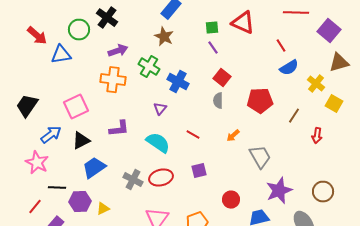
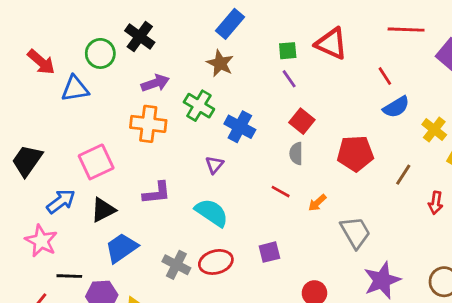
red line: (193, 135) -> (281, 192), moved

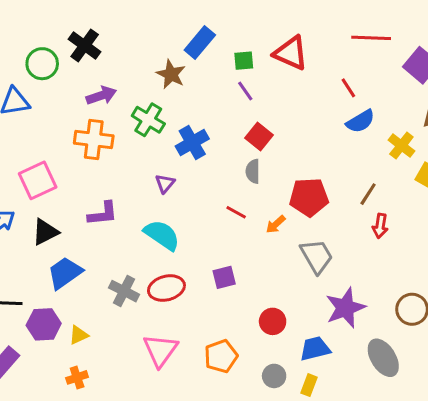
blue rectangle: (230, 24) -> (200, 42), moved
blue cross: (240, 127) -> (192, 142), turned 32
red pentagon: (355, 154) -> (309, 197), moved
red arrow: (436, 203) -> (380, 226), moved

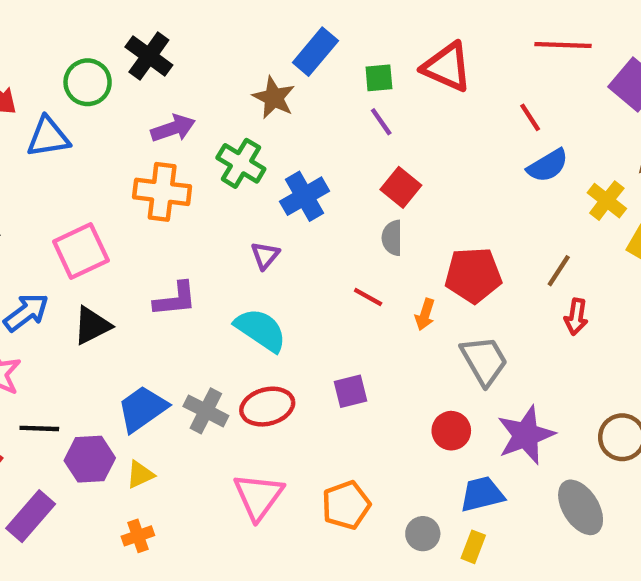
orange arrow: (276, 224) -> (425, 315), turned -30
blue trapezoid: (65, 273) -> (142, 409), moved
red circle: (273, 321) -> (451, 431), moved

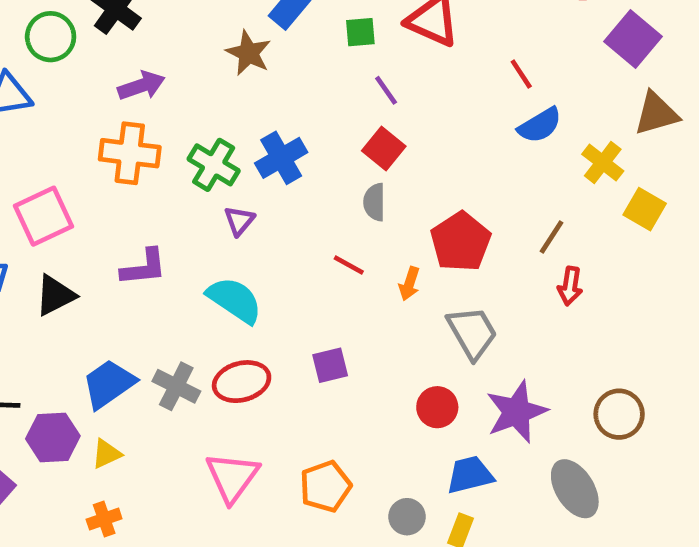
purple line: (381, 122) -> (386, 90), moved
green cross: (241, 163) -> (214, 165), moved
red pentagon: (473, 275) -> (461, 242), turned -30

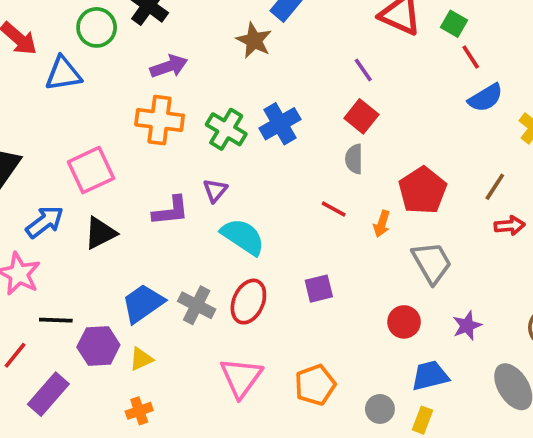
green square: (360, 32) -> (454, 24), moved, turned 35
purple triangle: (239, 221) -> (215, 190), moved
red arrow: (570, 286) -> (510, 226), turned -104
red ellipse: (242, 382) -> (248, 302), turned -51
purple star: (517, 412) -> (467, 326), size x0.6

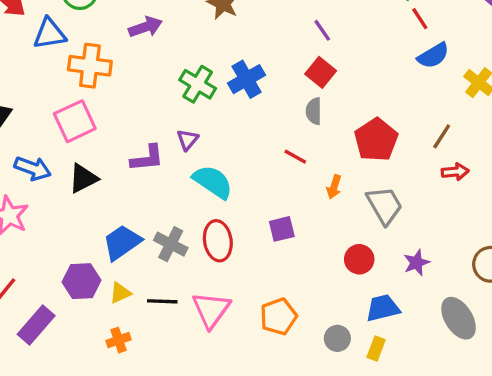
orange cross: (160, 120) -> (90, 66), moved
blue arrow: (45, 222) -> (33, 168), turned 57
orange arrow: (382, 224) -> (334, 187), moved
red ellipse: (248, 302) -> (218, 241), turned -33
black line: (56, 320) -> (162, 301), moved

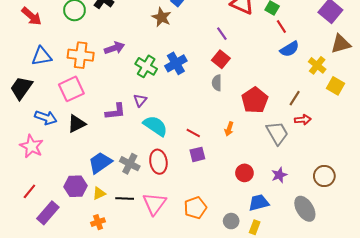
purple arrow: (145, 27) -> (114, 48), moved
blue triangle: (50, 34) -> (42, 56), moved
red line: (295, 157) -> (193, 133), moved
gray trapezoid: (384, 205) -> (277, 133), moved

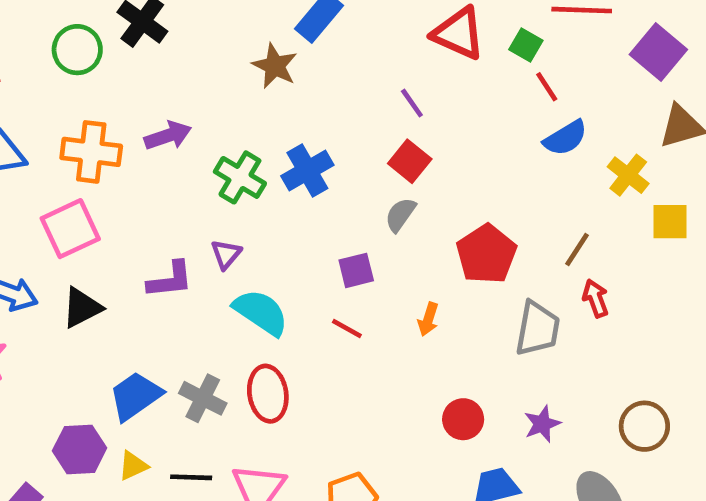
gray semicircle: (217, 83) -> (400, 215), turned 35
yellow square: (336, 86) -> (670, 222), turned -30
red arrow: (303, 120) -> (596, 298), turned -105
gray trapezoid: (277, 133) -> (537, 329), turned 40
purple square: (197, 154) -> (356, 270), moved

